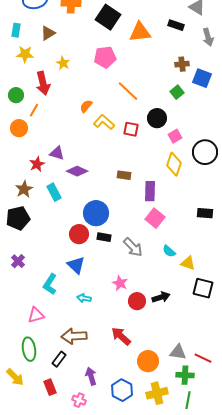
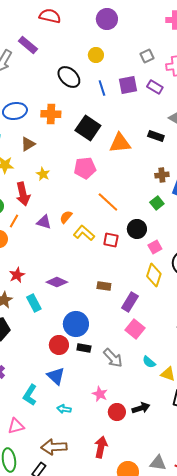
purple triangle: (57, 153) -> (44, 222), moved
purple rectangle: (150, 191) -> (130, 302), turned 30
red arrow: (121, 336) -> (101, 447), turned 60

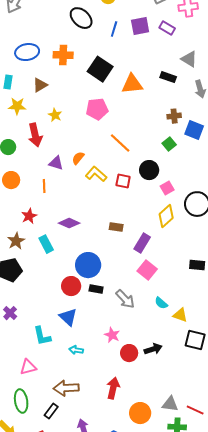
blue line: (102, 88) -> (114, 29), turned 35
orange line: (14, 221) -> (44, 186), moved, turned -32
yellow diamond: (154, 275) -> (166, 216), turned 30
cyan L-shape: (30, 395) -> (42, 336), turned -45

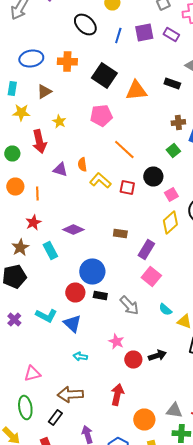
orange semicircle: (78, 158) -> (82, 164), turned -48
orange line: (44, 186) -> (37, 194), moved
cyan L-shape: (42, 336) -> (46, 316), moved, turned -50

